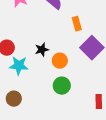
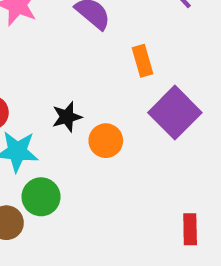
green circle: (62, 86) -> (41, 197), moved

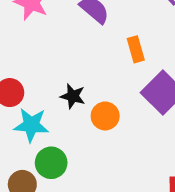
black star: (67, 117) -> (73, 96), turned 30

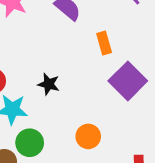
orange circle: (105, 116) -> (88, 136), moved

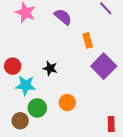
orange circle: (88, 136) -> (67, 103), moved

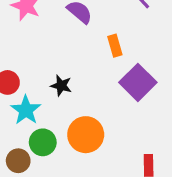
cyan star: (25, 85) -> (26, 110), turned 30
orange circle: (67, 103) -> (86, 135), size x1.5

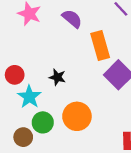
orange rectangle: (115, 46) -> (100, 46), size x1.6

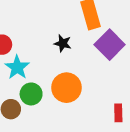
black star: (57, 77) -> (63, 43), moved

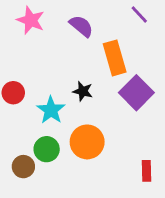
cyan star: (17, 67) -> (51, 110), moved

